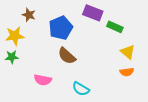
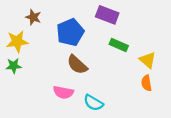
green rectangle: (115, 27) -> (119, 45), moved
orange semicircle: (127, 72) -> (146, 83), turned 88
pink semicircle: (43, 80) -> (63, 92), moved

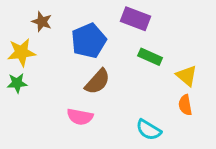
brown semicircle: (77, 65) -> (97, 82), turned -90
cyan semicircle: (93, 103) -> (149, 130), moved

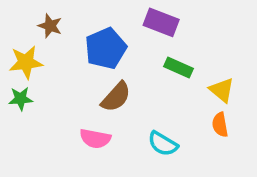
cyan semicircle: (149, 130) -> (163, 144), moved

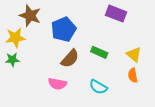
purple rectangle: (161, 22) -> (116, 14), moved
brown star: (50, 26) -> (30, 16), size x1.5
green rectangle: (178, 67) -> (99, 52), moved

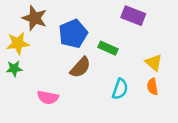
green rectangle: (99, 52) -> (108, 48), moved
pink semicircle: (57, 84) -> (48, 97), moved
cyan semicircle: (98, 87) -> (120, 89), moved, turned -102

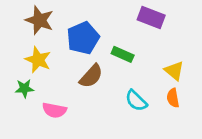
yellow star: (18, 43) -> (38, 60), moved, turned 30
green star: (14, 69) -> (24, 88), moved
cyan semicircle: (120, 89) -> (136, 101), turned 115

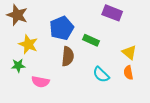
brown star: (39, 20) -> (17, 15), moved
brown semicircle: (91, 76) -> (68, 56), turned -36

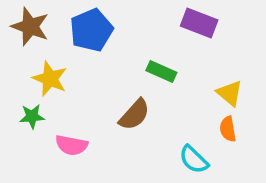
blue pentagon: (62, 28) -> (91, 30), moved
brown semicircle: (68, 56) -> (134, 115), moved, turned 36
cyan semicircle: (101, 75) -> (194, 160), moved

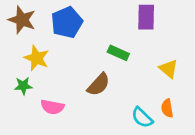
purple rectangle: (199, 23) -> (146, 17), turned 70
orange semicircle: (228, 129) -> (167, 108), moved

